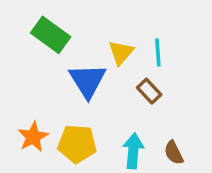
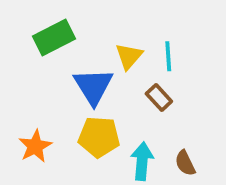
green rectangle: (51, 35) -> (54, 37), turned -63
yellow pentagon: (77, 144) -> (99, 137), moved

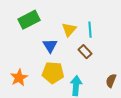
blue triangle: (93, 86) -> (50, 46), size x0.7
brown semicircle: (185, 163) -> (111, 81), moved, turned 48

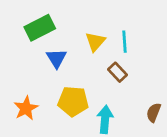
blue triangle: (50, 46) -> (56, 58), moved

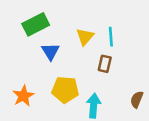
brown rectangle: (118, 72) -> (105, 64), turned 56

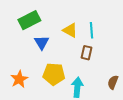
yellow triangle: (85, 37) -> (70, 30), turned -42

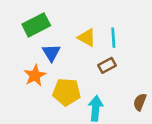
brown rectangle: (86, 53) -> (107, 65), turned 48
orange star: (19, 79) -> (35, 75), moved

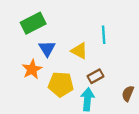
yellow triangle: (87, 38) -> (79, 51), moved
brown rectangle: (107, 65) -> (95, 76), moved

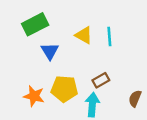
yellow triangle: (79, 51) -> (84, 35), moved
orange star: (32, 69) -> (34, 96), moved, turned -30

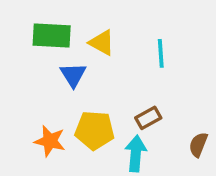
green rectangle: (35, 24) -> (52, 36), turned 30
yellow triangle: (84, 35) -> (102, 43), moved

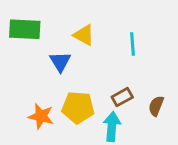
green rectangle: (52, 36) -> (25, 29), moved
brown semicircle: (198, 145) -> (156, 106), moved

